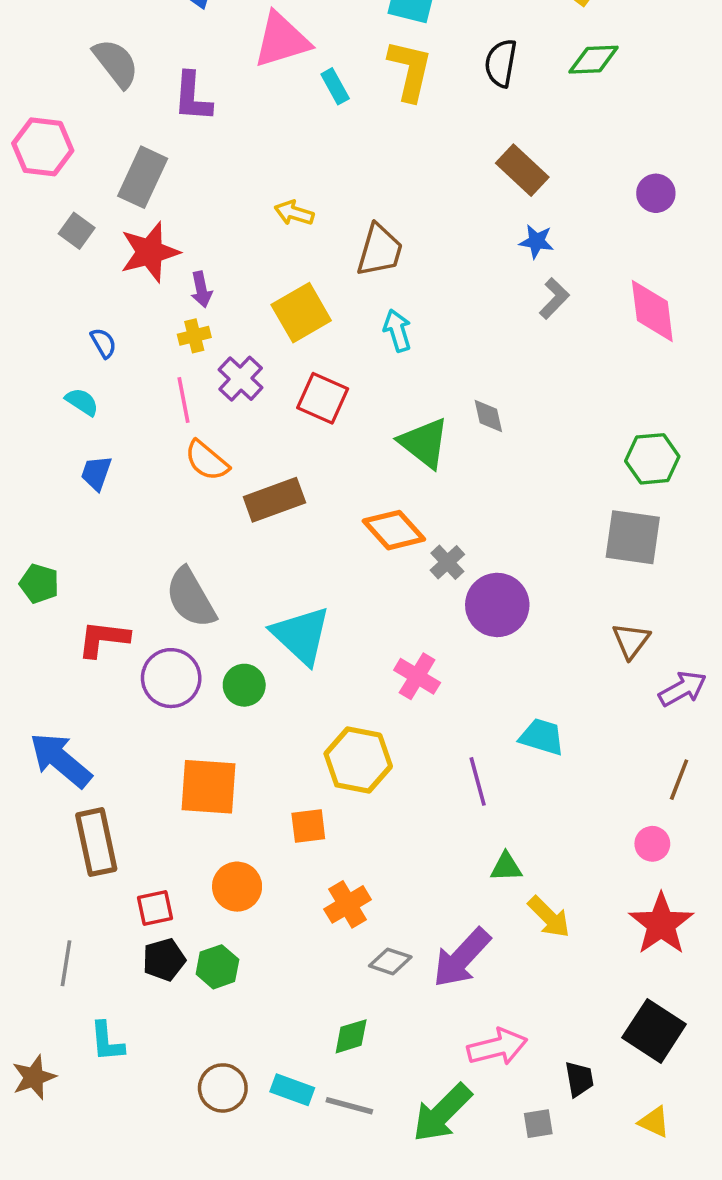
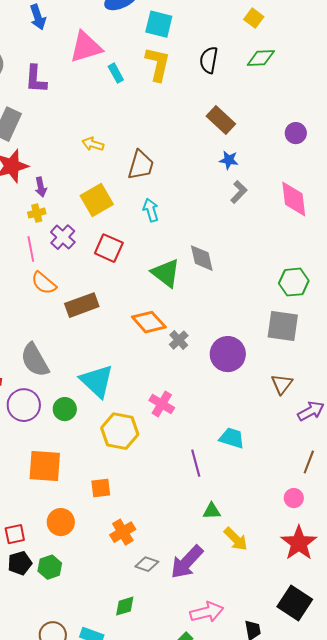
gray diamond: (488, 416) -> (202, 258), size x1.4
purple circle: (497, 605) -> (228, 354), moved
yellow hexagon: (358, 760) -> (120, 431), moved

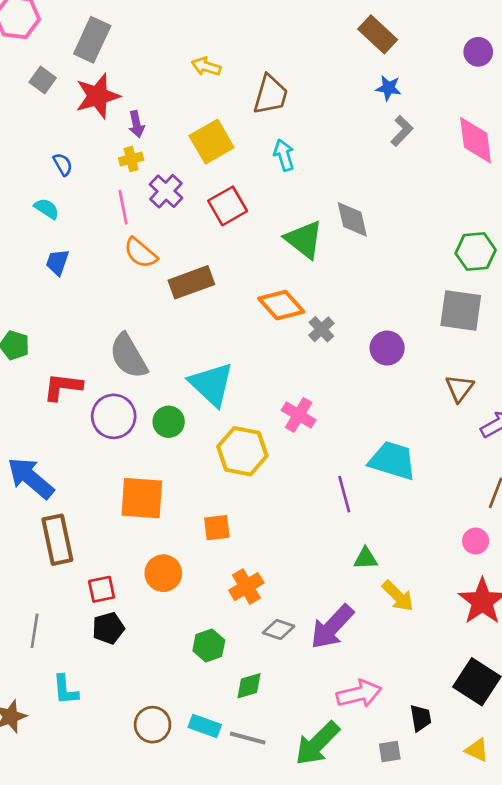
red square: (109, 248) -> (228, 206), turned 36
purple circle: (228, 354) -> (387, 348), size x0.7
cyan trapezoid: (232, 438) -> (392, 461), size x1.4
green hexagon: (50, 567) -> (209, 646), moved

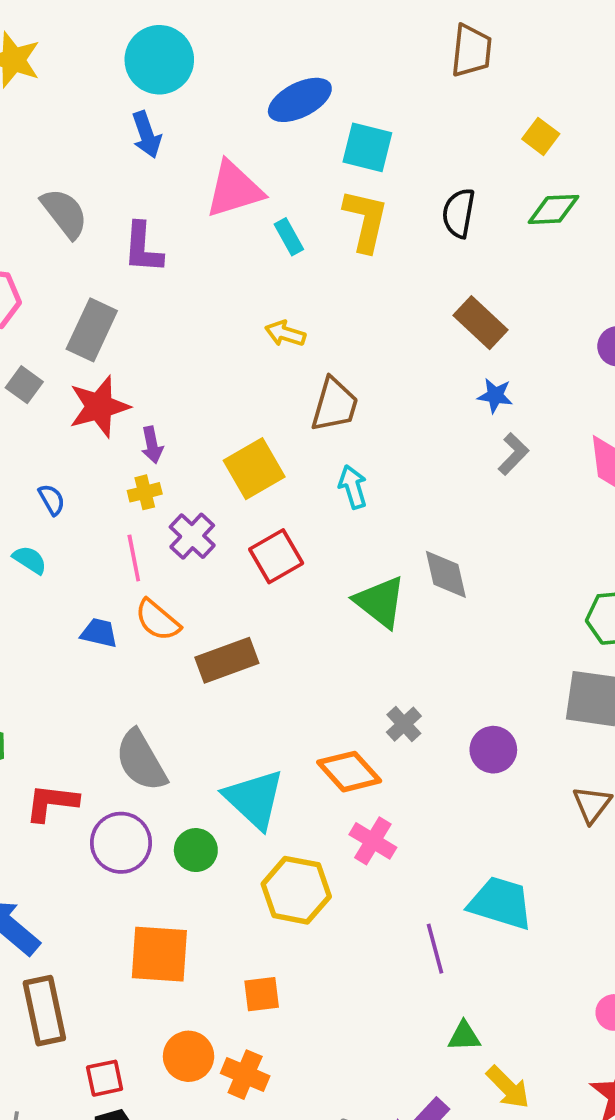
yellow arrow: (206, 67) -> (285, 334), moved
blue trapezoid: (57, 262) -> (99, 633), moved, turned 84
orange diamond: (281, 305) -> (349, 772), moved
orange cross: (246, 587) -> (245, 1075), moved, turned -36

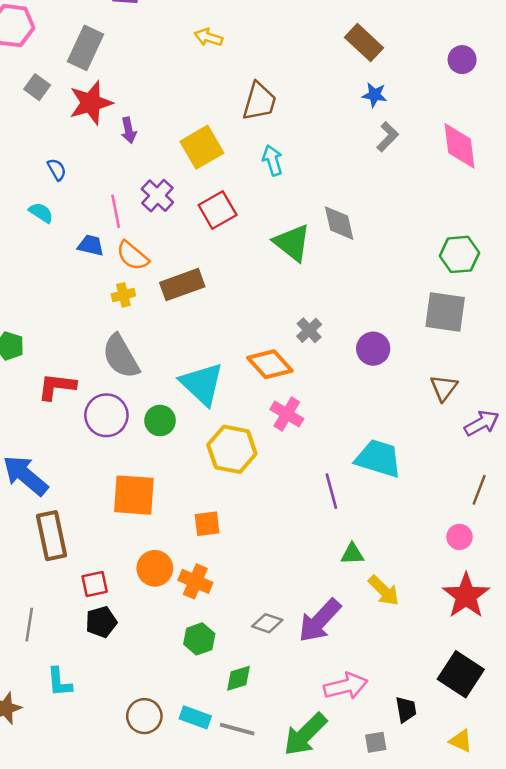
yellow arrow: (285, 334) -> (208, 37), moved
yellow cross: (145, 492) -> (123, 295), moved
blue trapezoid: (99, 633) -> (91, 245), moved

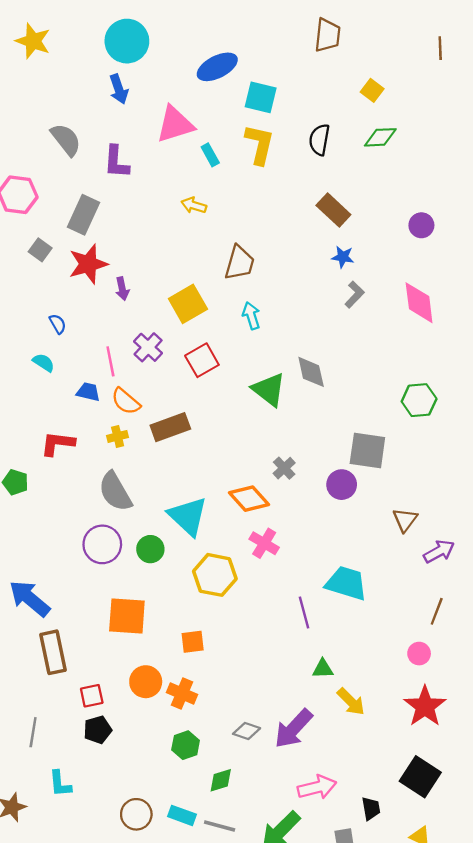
gray square: (445, 312) -> (367, 451), moved
red L-shape: (57, 387) -> (58, 444), moved

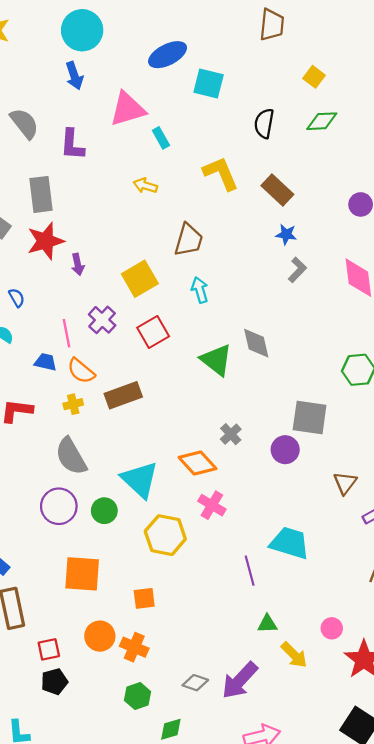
yellow L-shape: (259, 144) -> (221, 173), moved, turned -36
gray rectangle: (83, 215) -> (41, 194), turned -32
pink circle: (419, 654) -> (332, 628), moved

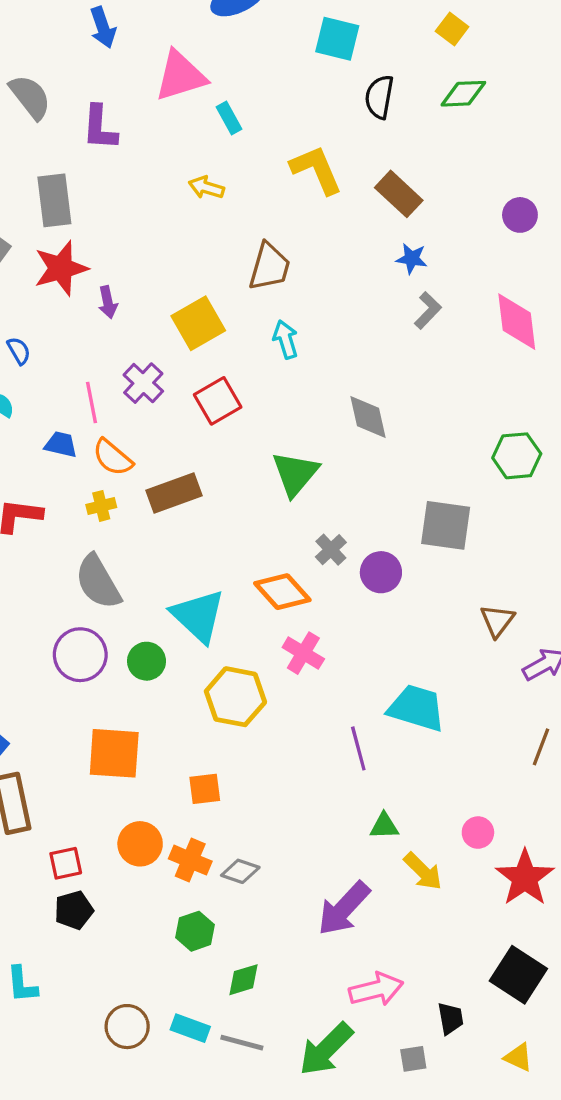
cyan square: (209, 83) -> (337, 39), moved
green triangle: (216, 360) -> (295, 474), moved, turned 32
purple circle: (285, 450) -> (381, 572), moved
gray diamond: (195, 683) -> (240, 871), moved

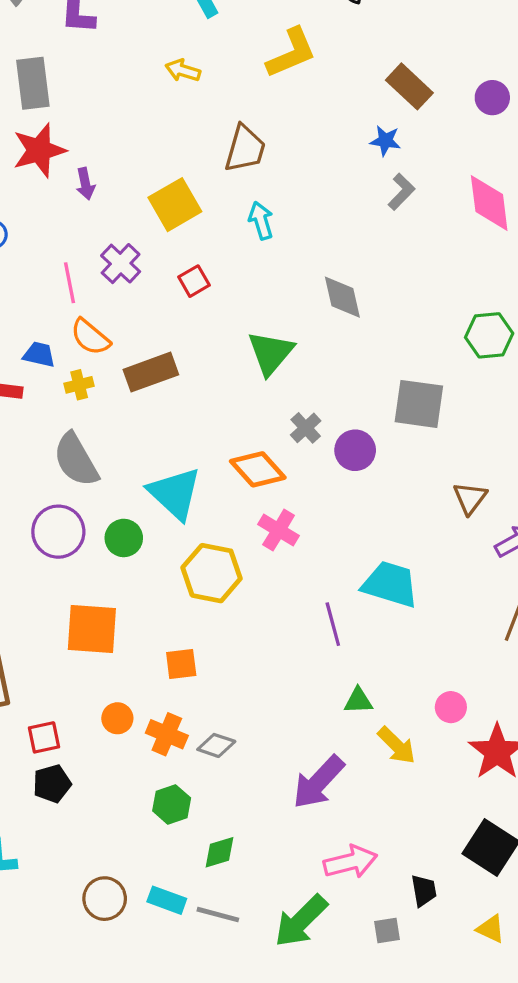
yellow L-shape: (316, 170) -> (291, 53), turned 90
brown rectangle: (399, 194) -> (409, 86), moved
red square: (218, 401) -> (194, 281), size x0.7
blue trapezoid: (61, 445) -> (39, 355), moved
orange circle: (140, 844) -> (117, 718), size x0.7

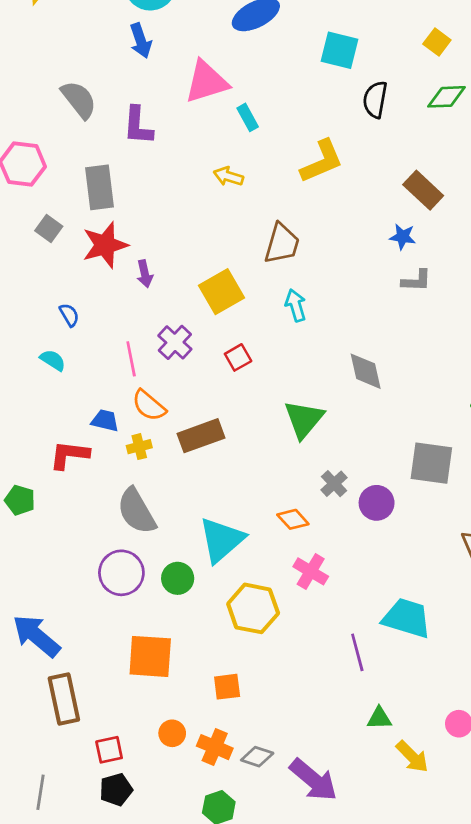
gray L-shape: (401, 192) -> (416, 281), turned 48
orange diamond: (258, 469) -> (293, 519), size x0.7
cyan triangle: (175, 493) -> (222, 540), turned 36
purple arrow: (318, 782) -> (313, 780), moved, turned -93

